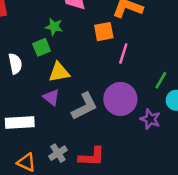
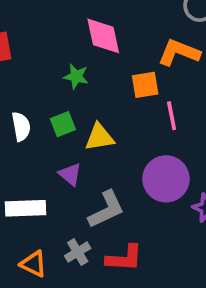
green square: (42, 47) -> (63, 124), moved
pink line: (123, 53) -> (172, 116), turned -30
yellow triangle: (59, 72) -> (100, 137), moved
gray L-shape: (85, 106) -> (106, 209), moved

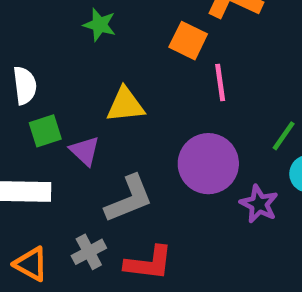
orange square: (145, 85) -> (188, 41), turned 32
green square: (63, 124) -> (45, 131), moved

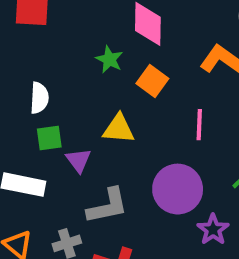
orange square: (188, 41) -> (152, 81), moved

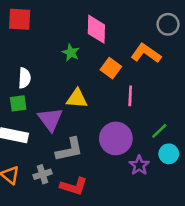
orange square: (152, 81) -> (111, 68), moved
green square: (49, 138) -> (18, 103), moved
purple triangle: (78, 160) -> (50, 119), size x1.5

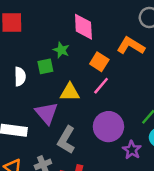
pink line: (130, 96) -> (101, 86), moved, turned 42
green square: (18, 103) -> (45, 66), moved
gray L-shape: (69, 150) -> (66, 140), turned 136

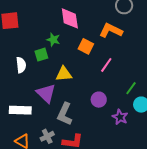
pink line: (101, 86) -> (106, 65), moved
purple circle: (108, 127) -> (99, 100), size x0.6

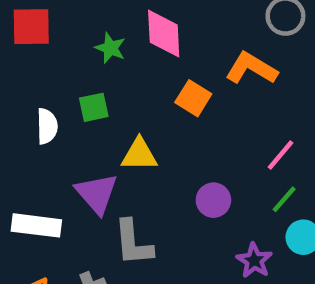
green star: (53, 40) -> (110, 48), moved
pink line: (106, 65) -> (281, 155), moved
purple circle: (99, 100) -> (213, 200), moved
gray L-shape: (65, 114) -> (133, 243), turned -35

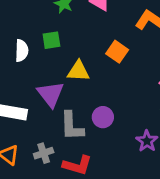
orange square: (193, 98) -> (117, 52), moved
purple circle: (213, 200) -> (103, 117), moved

